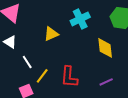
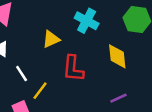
cyan cross: (80, 19) -> (87, 21), turned -36
red L-shape: (69, 77) -> (73, 69), moved

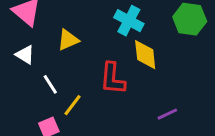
yellow triangle: (51, 39) -> (68, 40), moved
yellow diamond: (117, 56) -> (145, 55), moved

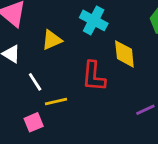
cyan cross: (129, 21) -> (94, 20), moved
yellow line: (73, 105) -> (56, 101), turned 40

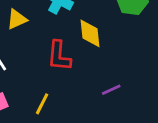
yellow line: (56, 101) -> (42, 104), moved, turned -50

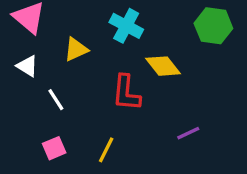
yellow diamond: (90, 33) -> (163, 66), turned -32

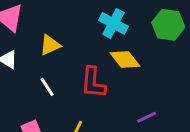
cyan cross: (126, 26) -> (113, 23), moved
white line: (56, 100) -> (47, 87), moved

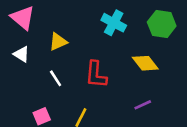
yellow diamond: (125, 59) -> (145, 63), moved

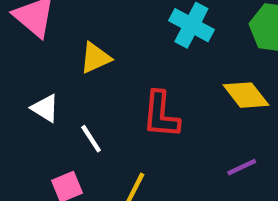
white triangle: (21, 54) -> (45, 108), moved
white line: (56, 78) -> (91, 139), moved

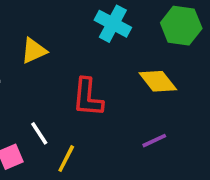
white line: (91, 139) -> (39, 133), moved

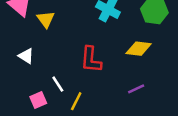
yellow triangle: (34, 51) -> (46, 19), moved, turned -42
yellow diamond: (158, 81) -> (139, 49), turned -45

